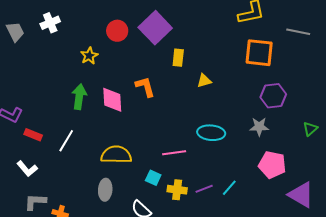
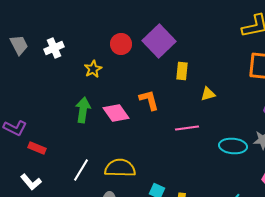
white cross: (50, 23) -> (54, 48), moved
pink diamond: (112, 100) -> (116, 113), turned -32
cyan ellipse: (211, 133) -> (233, 146), moved
white line: (66, 141) -> (81, 170), moved
pink line: (174, 153) -> (187, 128), moved

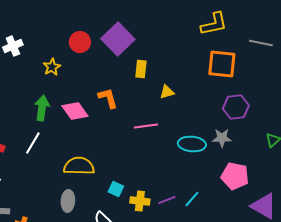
white line: (81, 170) -> (33, 143), moved

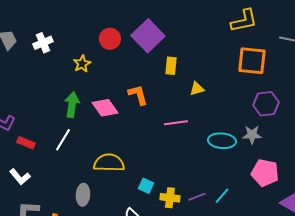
gray ellipse: (68, 201) -> (83, 195), moved

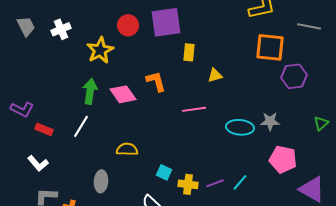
purple square: (148, 36) -> (166, 22), turned 36
yellow star: (82, 64) -> (100, 50), size x1.5
purple hexagon: (266, 104) -> (294, 76), moved
yellow semicircle: (109, 163) -> (127, 149), size x0.7

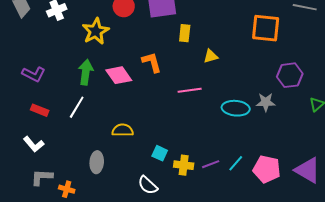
purple hexagon: (294, 76) -> (290, 75), moved
purple L-shape: (22, 109) -> (34, 74), moved
pink pentagon: (283, 159) -> (267, 169), moved

